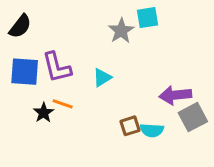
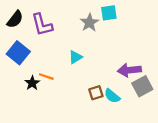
purple L-shape: (57, 67) -> (42, 25), moved
blue square: (25, 72) -> (18, 53), turned 35
cyan semicircle: (152, 130) -> (112, 96), turned 35

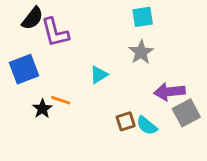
black semicircle: (15, 19) -> (32, 18), moved
gray star: (89, 23) -> (141, 52), moved
blue square: (18, 53) -> (24, 69), turned 30

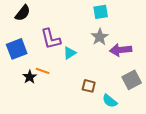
purple L-shape: (55, 32) -> (51, 39), moved
purple arrow: (169, 92) -> (121, 50), moved
brown square: (126, 121) -> (89, 86), turned 32
cyan semicircle: (147, 126) -> (110, 101), moved

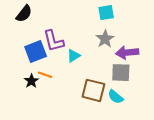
blue square: (17, 49) -> (36, 52), moved
gray square: (132, 80) -> (121, 73), moved, turned 30
brown square: (89, 86) -> (93, 90), size x1.6
cyan semicircle: (110, 101) -> (116, 97), moved

